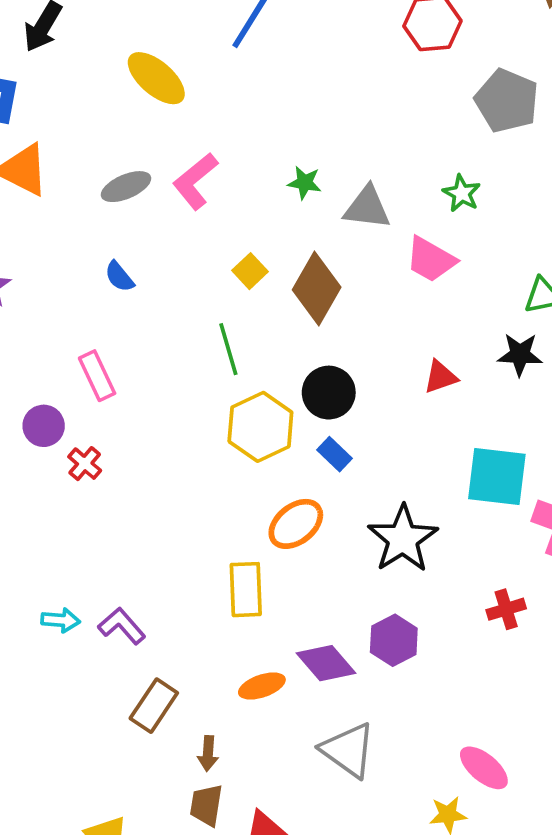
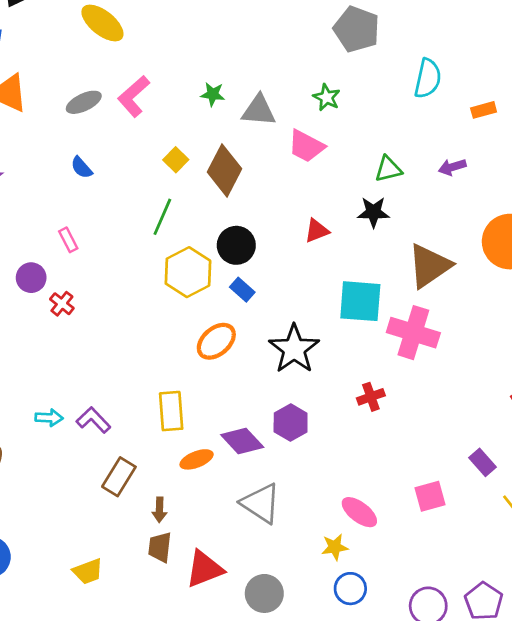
green line: (228, 349) -> (162, 217), turned 42
pink rectangle: (97, 376) -> (68, 240), size x0.7
yellow rectangle: (246, 590) -> (171, 411), moved

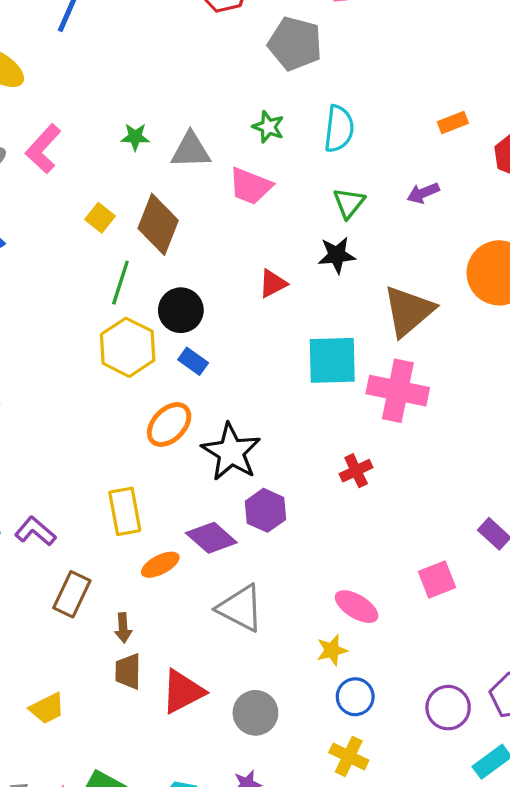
cyan semicircle: (428, 78) -> (339, 129), moved
green triangle: (388, 169) -> (349, 203), turned -32
green line: (162, 217) -> (120, 283), moved
black star: (294, 349) -> (231, 452), moved

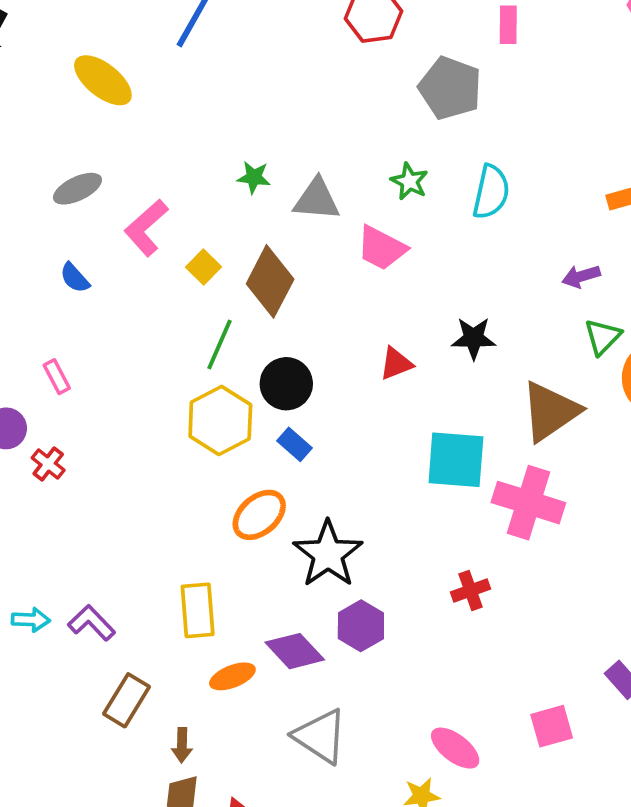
pink L-shape: (43, 149) -> (146, 228), moved
green triangle: (349, 203) -> (603, 337), moved

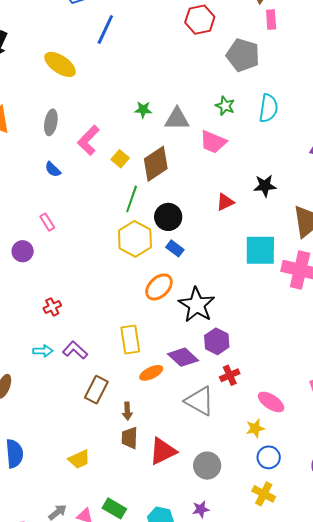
gray ellipse: (77, 189) -> (51, 122), turned -50
brown diamond: (270, 281) -> (156, 164), turned 33
red cross: (48, 464) -> (52, 307), moved, turned 30
red cross: (471, 590) -> (230, 375), moved

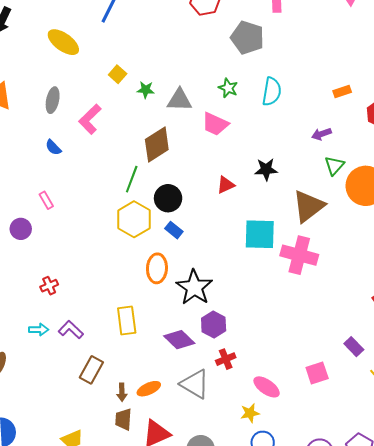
yellow square: (120, 159) -> (118, 74), moved
orange ellipse: (159, 287) -> (157, 268), turned -44
orange ellipse: (151, 373) -> (149, 389), moved

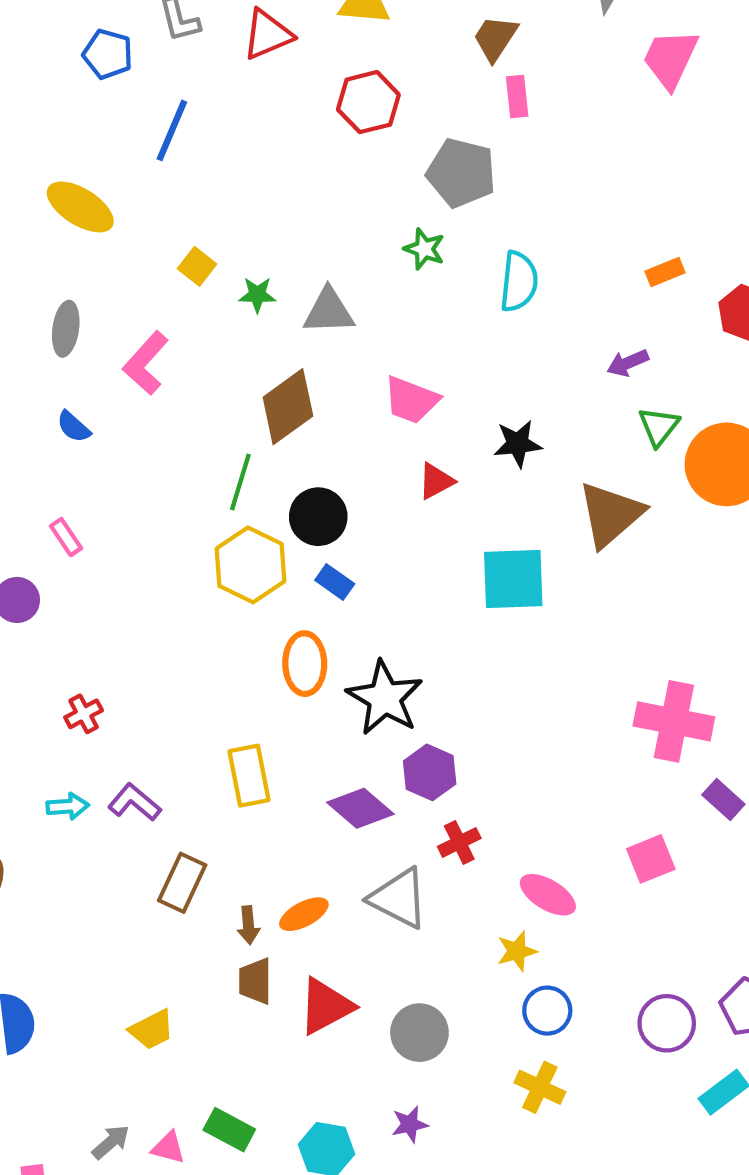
green star: (228, 88) -> (424, 249), moved
pink trapezoid: (215, 124) -> (411, 400), moved
pink cross: (299, 255) -> (674, 721), moved

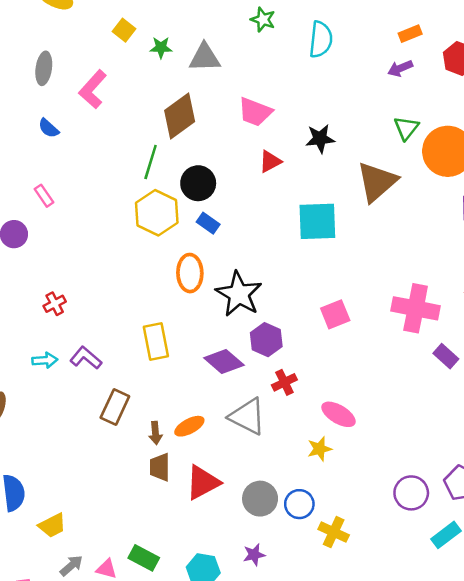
purple arrow: (628, 363) -> (400, 68), moved
pink square: (651, 859) -> (335, 314), moved
blue circle: (547, 1011) -> (299, 504), moved
yellow trapezoid: (152, 1030) -> (52, 525), moved

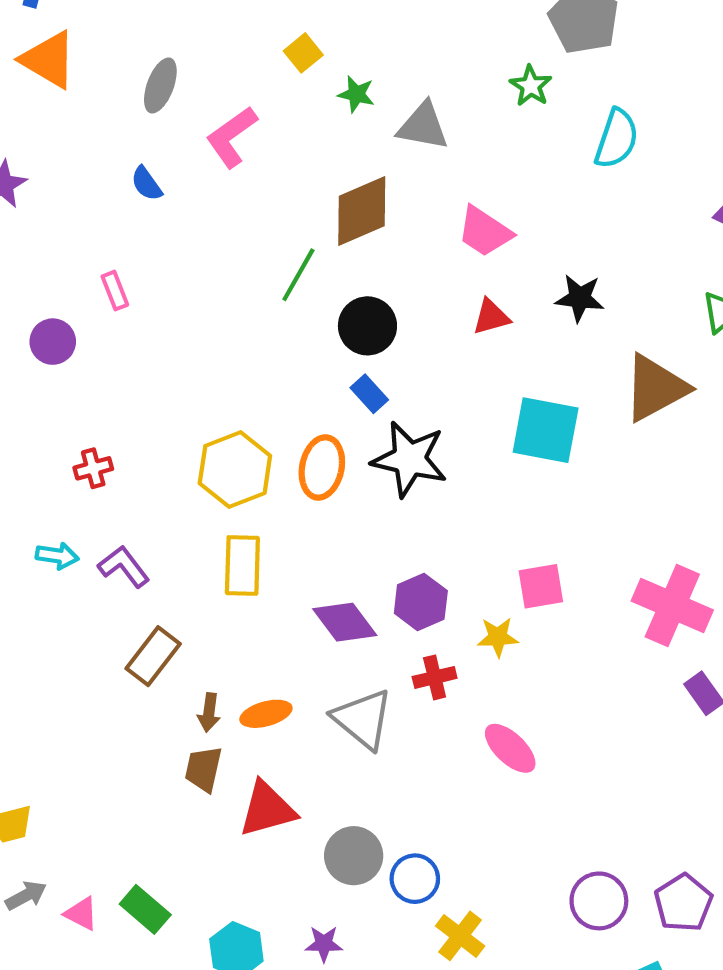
yellow hexagon: (157, 213) -> (235, 469), moved
black star: (239, 294) -> (409, 459), moved, turned -30
yellow star: (320, 449) -> (498, 637), moved

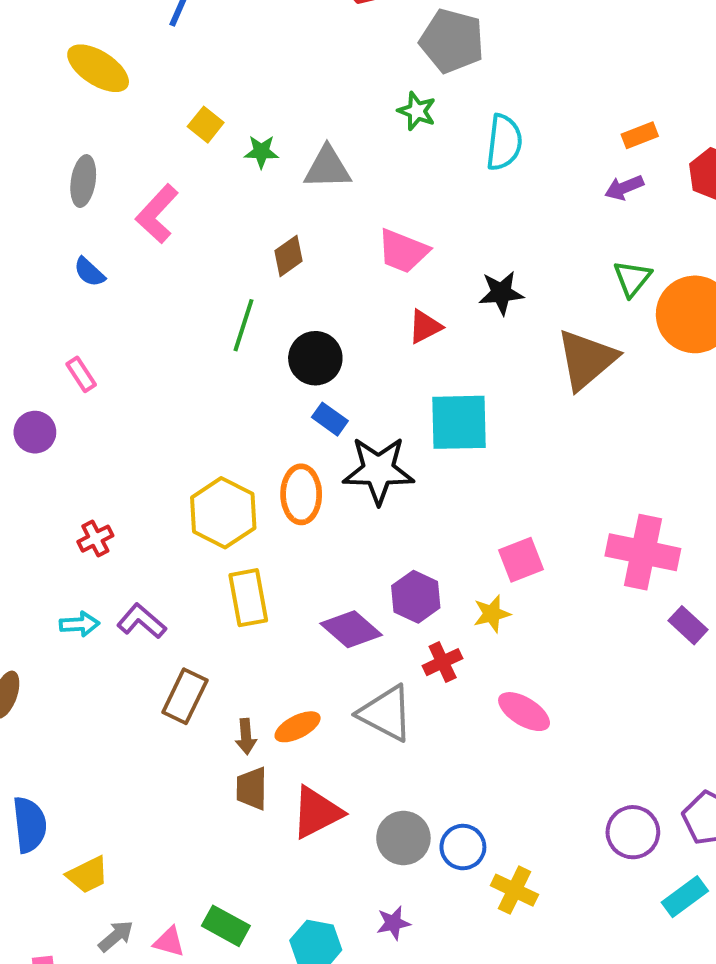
brown diamond: (362, 211) -> (288, 256), size x0.6
cyan square: (546, 430) -> (459, 422), moved

